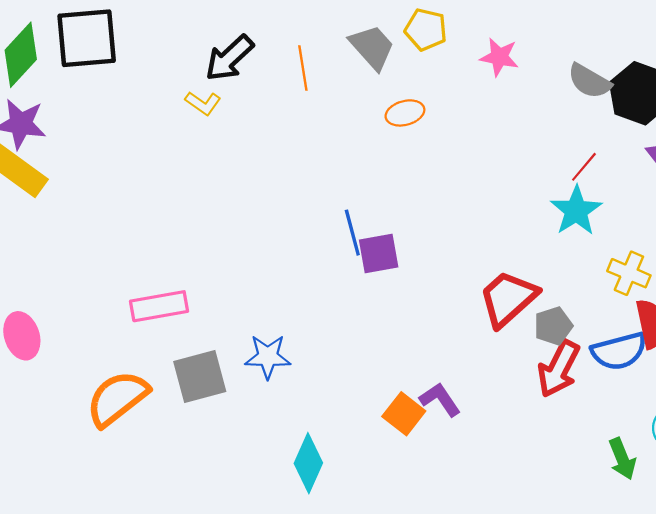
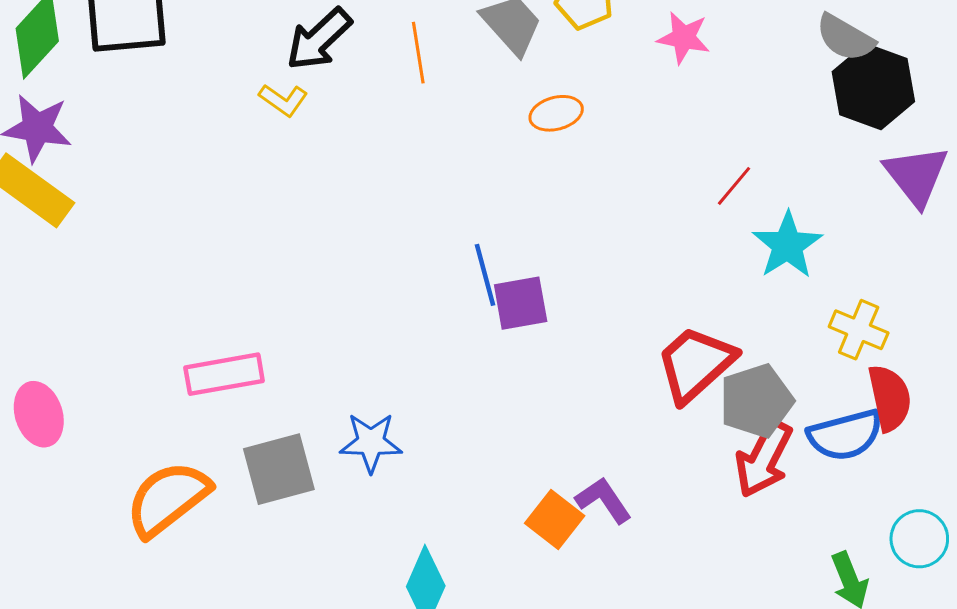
gray semicircle: (589, 81) -> (845, 38), moved
red line: (584, 167) -> (734, 186), moved
gray pentagon: (553, 326) -> (756, 401), size x1.4

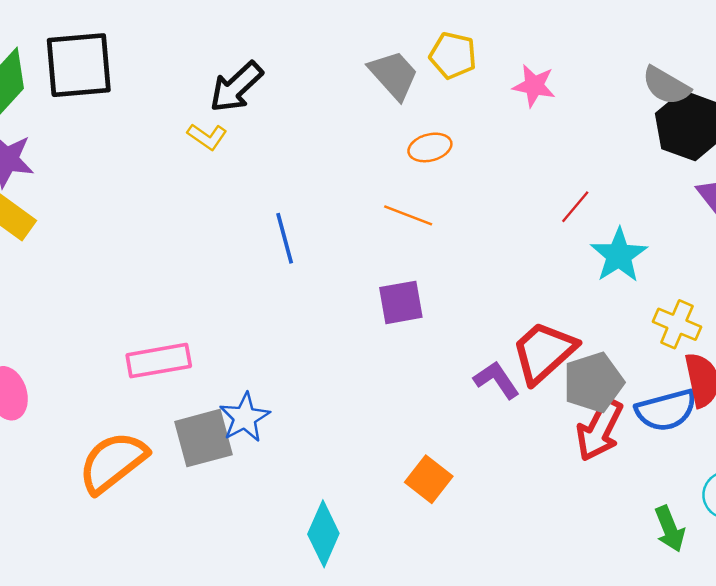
orange line: (418, 53) -> (408, 215), moved, turned -60
blue line: (485, 275) -> (285, 238), moved
blue star: (371, 442) -> (245, 417), moved, turned -30
purple L-shape: (604, 500) -> (497, 380), moved

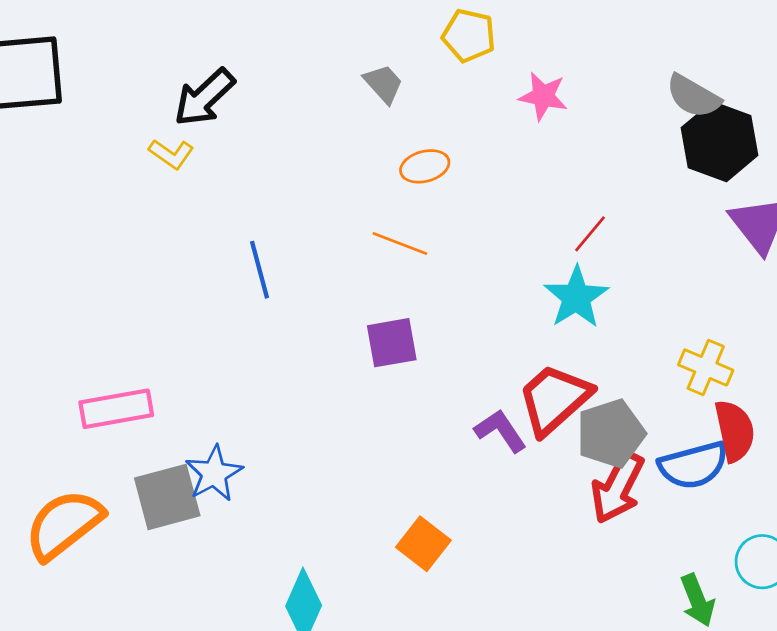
yellow pentagon: (453, 55) -> (469, 36), moved
gray trapezoid: (394, 75) -> (383, 84), size x0.7
cyan star: (619, 255) -> (576, 297), moved

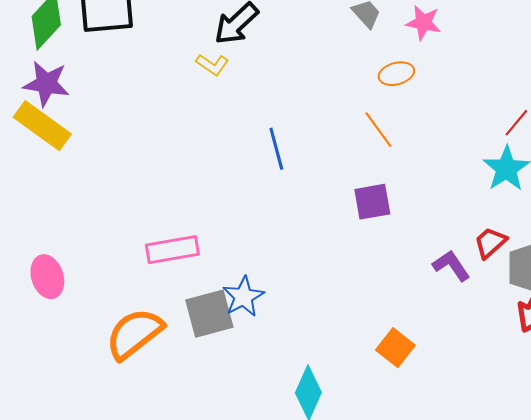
pink star: (543, 96) -> (423, 23), moved
orange line: (400, 244) -> (378, 130), turned 33
red trapezoid: (554, 399) -> (490, 243), size x0.6

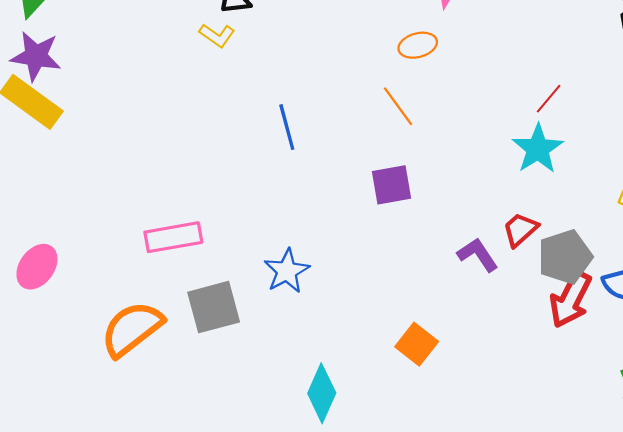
pink ellipse: (47, 277) -> (37, 267), turned 54
blue star: (243, 297) -> (287, 271), moved

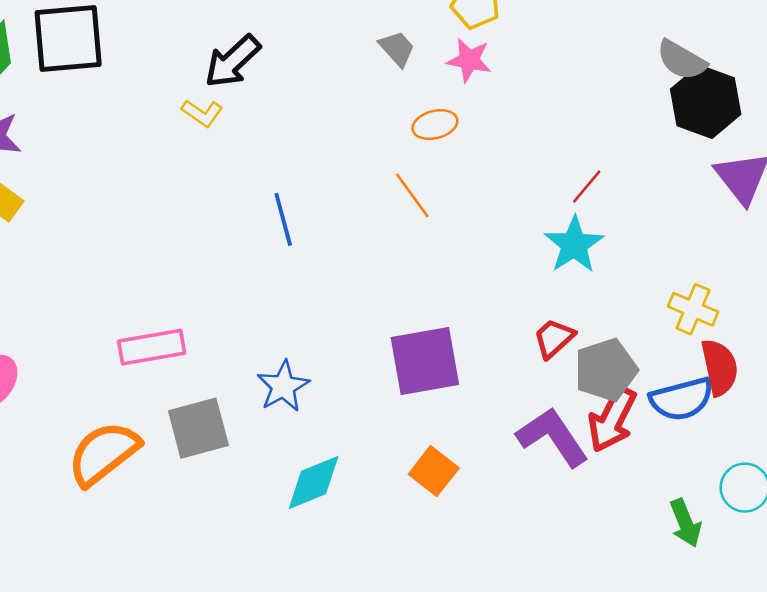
purple square: (392, 185) -> (425, 361), moved, size x1.5
purple L-shape: (478, 255) -> (553, 437), moved, size x1.5
cyan diamond: (322, 393) -> (314, 482), moved, turned 44

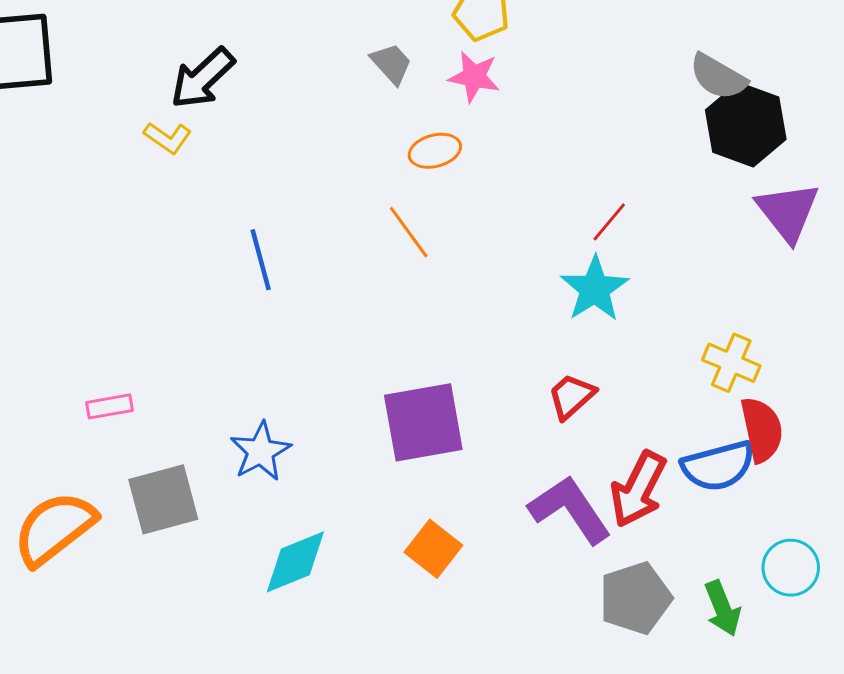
pink rectangle: (152, 347) -> (110, 406), size x0.6
gray pentagon: (606, 370) -> (635, 598), moved

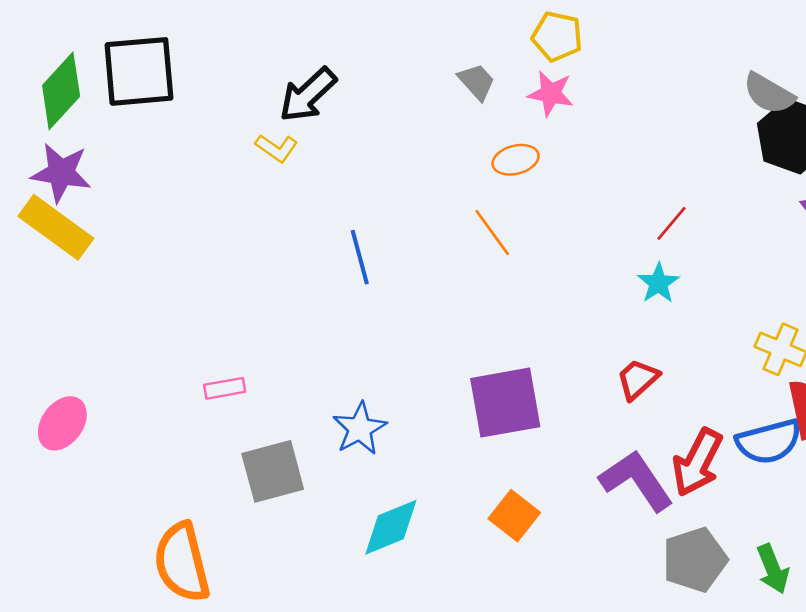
cyan star: (595, 289) -> (658, 283), size x0.7
orange semicircle: (54, 528) -> (182, 562), moved, turned -66

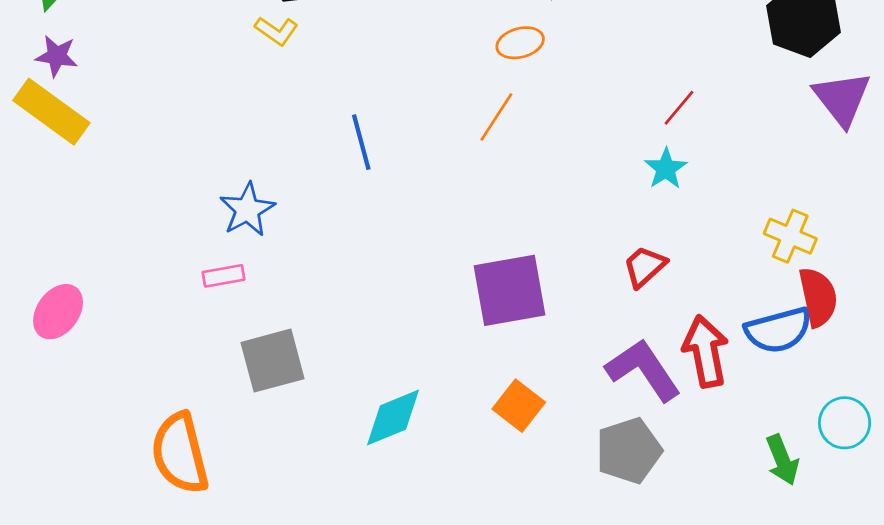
purple star: (61, 173) -> (57, 56), size x0.7
orange line: (492, 232) -> (496, 117), turned 69
blue star: (360, 429) -> (247, 210), moved
red arrow: (697, 462) -> (706, 351), turned 142
gray pentagon: (695, 560) -> (629, 451), moved

